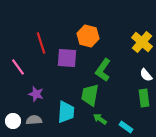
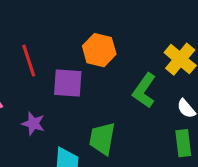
green L-shape: (103, 70) -> (144, 91), moved
purple star: (36, 94) -> (33, 124), moved

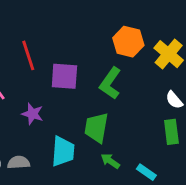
orange hexagon: (99, 50) -> (128, 42), moved
green L-shape: (144, 91) -> (110, 83), moved

